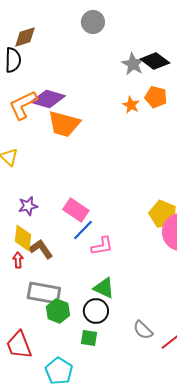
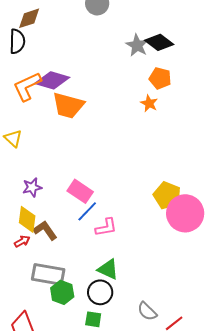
orange star: (131, 105) -> (149, 103), moved
red arrow: (18, 260) -> (22, 241), turned 63

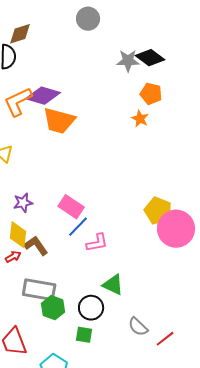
gray star: (137, 45) -> (128, 61), turned -30
green triangle: (108, 269) -> (113, 285), moved

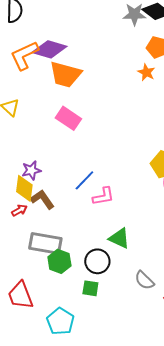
purple star: (23, 203) -> (31, 170), moved
pink rectangle: (71, 207) -> (68, 118), moved

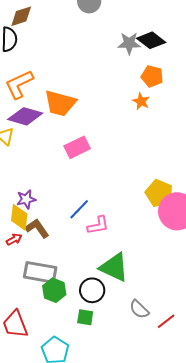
purple diamond: (49, 49) -> (25, 116), moved
pink rectangle: (68, 118) -> (77, 147), moved, turned -60
green triangle: (119, 238) -> (114, 267), size x1.4

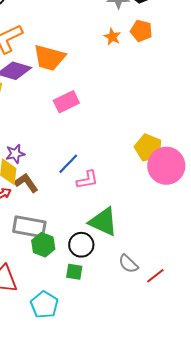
orange star: (141, 101) -> (112, 37), moved

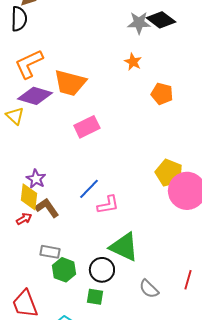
orange pentagon: (141, 31) -> (162, 94), moved
purple star: (15, 154) -> (36, 179), turned -30
gray rectangle: (29, 227) -> (50, 252), size x0.6
red line: (155, 276) -> (188, 280), moved, turned -36

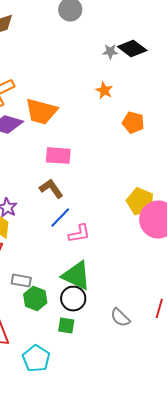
gray star: (139, 23) -> (110, 52), size x0.7
pink rectangle: (87, 127) -> (58, 156), turned 30
brown L-shape: (47, 208) -> (51, 189), moved
green triangle: (124, 247) -> (76, 276), moved

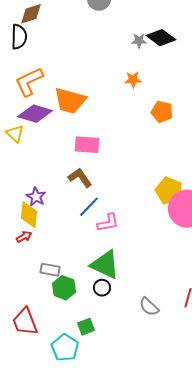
orange star: (104, 91) -> (133, 80), turned -30
black circle: (73, 299) -> (102, 288), size x0.7
green square: (66, 326) -> (86, 327), moved, turned -30

